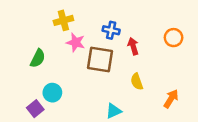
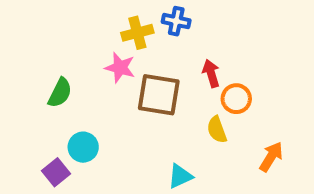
yellow cross: (63, 20) -> (137, 33), moved
blue cross: (111, 30) -> (176, 21), moved
orange circle: (174, 38) -> (236, 99), moved

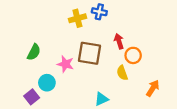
pink star: (120, 68) -> (65, 64), moved

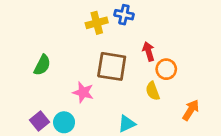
pink star: (65, 64) -> (83, 92), moved
cyan circle: (47, 83) -> (64, 122), moved

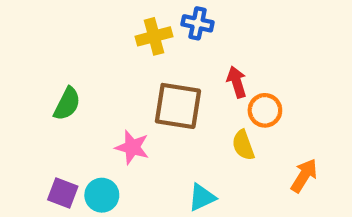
purple square: (39, 121) -> (63, 193), turned -30

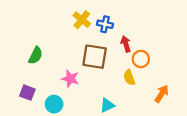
blue cross: (198, 23) -> (105, 24), moved
yellow cross: (154, 36) -> (82, 20), turned -36
purple square: (63, 193) -> (27, 93), moved

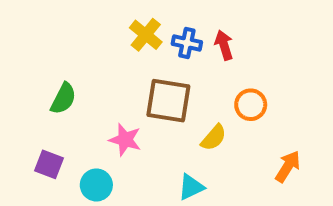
red arrow: (126, 44) -> (224, 45), moved
yellow semicircle: (129, 77) -> (214, 138), moved, turned -119

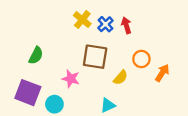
blue cross: (187, 43) -> (105, 24), turned 35
purple square: (49, 164) -> (28, 93), size x1.6
orange arrow: (288, 166) -> (162, 73), moved

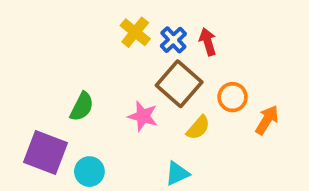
green semicircle: (36, 55) -> (82, 107), moved
brown square: (95, 57) -> (179, 84), moved, turned 32
pink star: (71, 79) -> (143, 116), moved

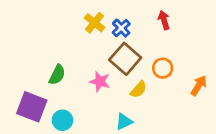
red arrow: (208, 42) -> (164, 20), moved
orange arrow: (267, 120) -> (199, 85), moved

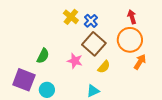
red arrow: (164, 20) -> (132, 17), moved
orange circle: (163, 68) -> (130, 40), moved, size x1.6
orange arrow: (199, 85) -> (140, 62), moved

